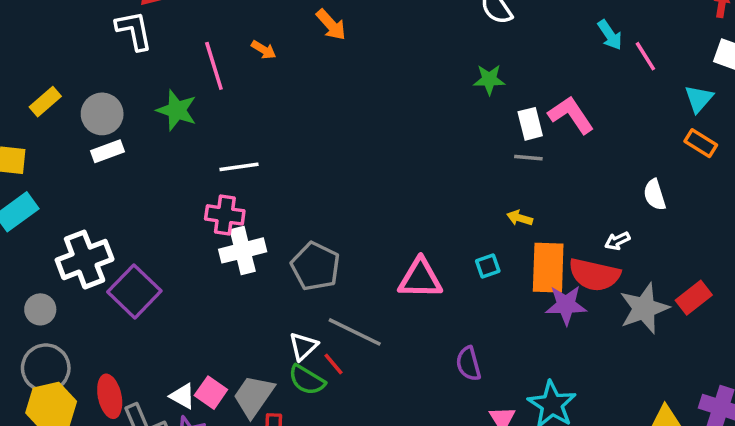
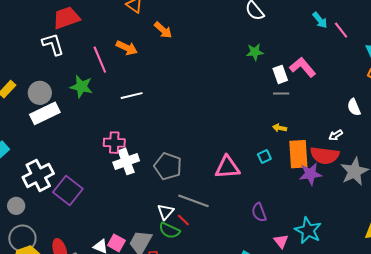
orange arrow: (264, 50) -> (127, 48), size x1.5
white rectangle: (107, 151) -> (45, 113), size x1.6
white line: (239, 167) -> (132, 96), moved

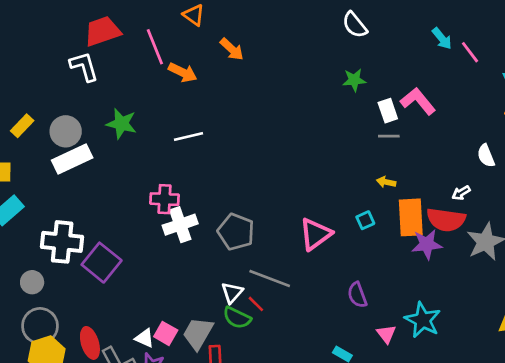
pink line: (100, 60) -> (155, 47), moved
pink triangle: (227, 167) -> (316, 234), turned -32
white cross: (38, 175) -> (62, 242), turned 32

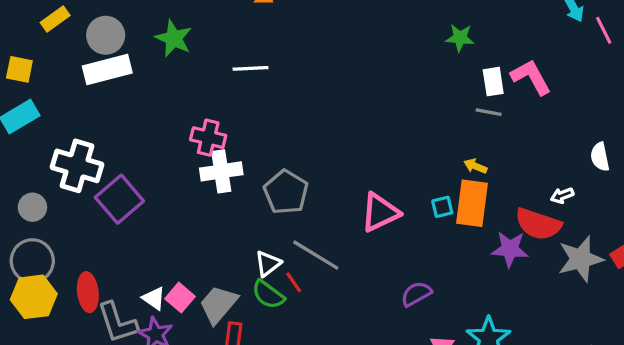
orange rectangle: (411, 217) -> (472, 203), moved
purple semicircle: (357, 295) -> (416, 294), turned 70

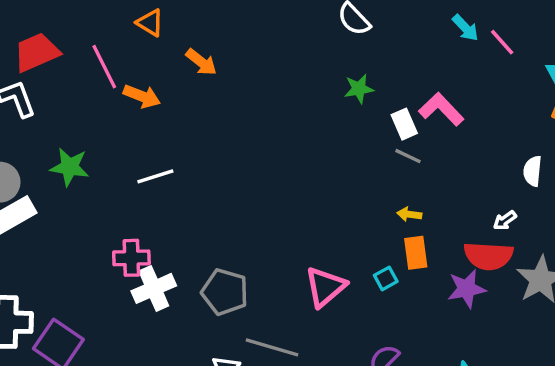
gray line: (489, 112) -> (408, 156), turned 30
white semicircle: (600, 157) -> (533, 171), turned 32
orange rectangle: (472, 203) -> (416, 253), size x0.7
cyan square: (442, 207) -> (386, 278), moved

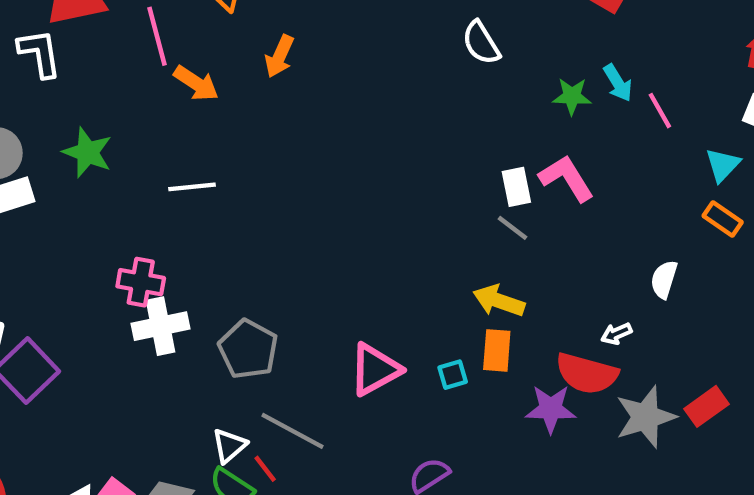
orange arrow: (201, 62) -> (279, 56), turned 64
green star: (359, 89) -> (572, 96), moved
yellow arrow: (409, 214) -> (499, 301), size x1.6

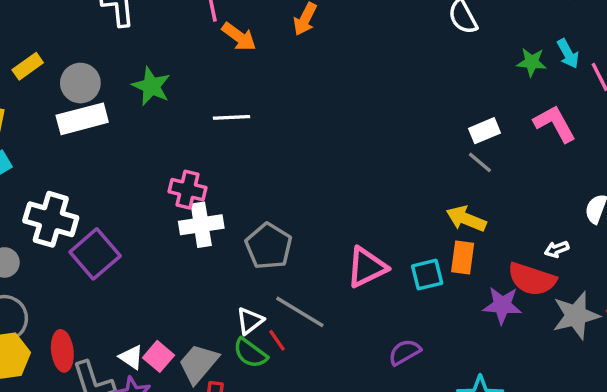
pink L-shape: (566, 178) -> (555, 124), moved
white rectangle: (516, 187) -> (485, 131), turned 76
cyan square: (453, 375) -> (427, 275), size x1.4

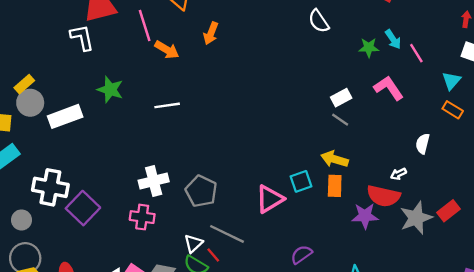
gray circle: (80, 83) -> (30, 103), moved
pink cross: (187, 190) -> (142, 217), moved
cyan square: (427, 275) -> (301, 181), moved

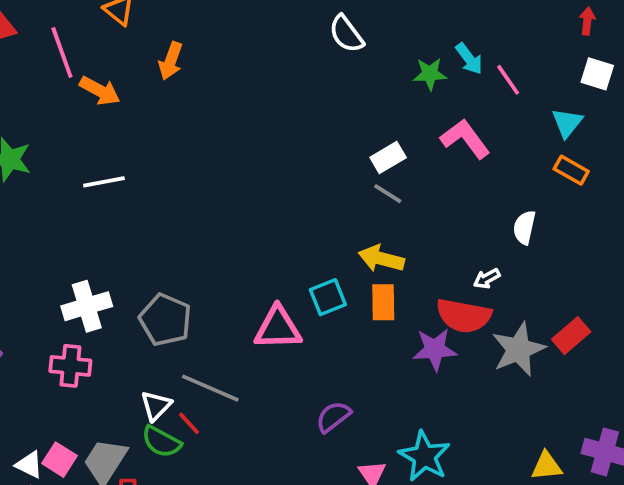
pink triangle: (270, 199) -> (278, 328), turned 32

